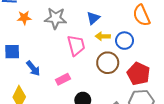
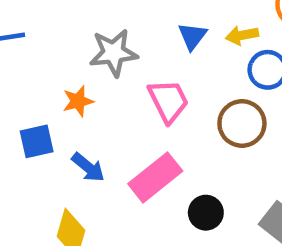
orange star: (24, 18) -> (78, 101), moved
yellow arrow: (103, 36) -> (242, 35), moved
pink rectangle: (63, 79) -> (155, 177), size x1.6

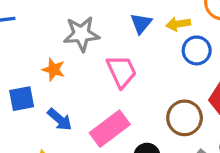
orange star: (78, 101) -> (54, 69), turned 30
brown circle: (242, 123) -> (185, 118), moved

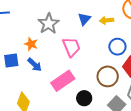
gray star: (81, 34) -> (49, 24), turned -30
blue circle: (197, 50) -> (117, 47), moved
blue arrow: (60, 119) -> (35, 65), moved

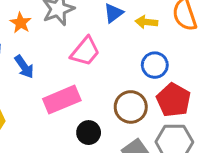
orange star: (31, 44) -> (21, 23), moved
pink trapezoid: (71, 47) -> (85, 51), turned 50

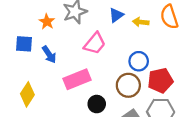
blue circle: (155, 65) -> (139, 61), moved
red pentagon: (174, 100) -> (160, 80), turned 30

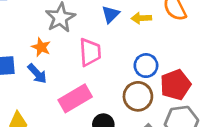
orange star: (47, 22) -> (41, 47), moved
pink trapezoid: (95, 43) -> (90, 52), turned -35

